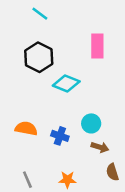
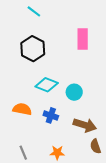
cyan diamond: (66, 84) -> (47, 85), moved
cyan circle: (91, 123) -> (74, 92), moved
brown arrow: (100, 147) -> (85, 125), size x1.5

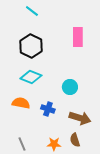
cyan diamond: (47, 85) -> (31, 77), moved
brown semicircle: (95, 146) -> (75, 140), moved

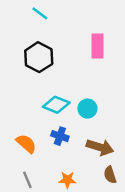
cyan diamond: (31, 77) -> (56, 105), moved
orange semicircle: (21, 103) -> (26, 144), moved, turned 30
brown semicircle: (75, 140) -> (110, 175), moved

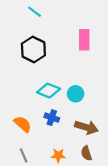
brown semicircle: (110, 175) -> (86, 153), moved

